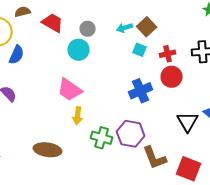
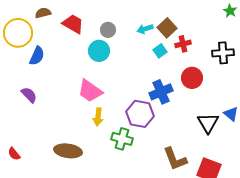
cyan square: (140, 50) -> (160, 51), turned 32
red cross: (168, 54) -> (183, 44), moved
purple hexagon: (131, 134) -> (140, 114), moved

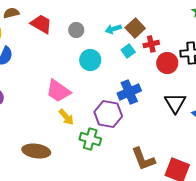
cyan circle: (99, 51) -> (90, 60), moved
red circle: (192, 78) -> (167, 63), moved
yellow arrow: (98, 117) -> (66, 117), turned -48
black triangle: (208, 123) -> (175, 103), moved

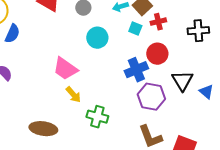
cyan square: (128, 51) -> (135, 29), turned -32
red circle: (167, 63) -> (157, 54), moved
purple hexagon: (108, 114) -> (151, 97), moved

